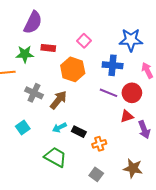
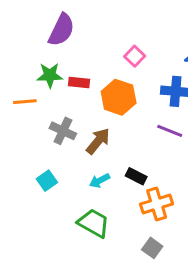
red rectangle: (48, 48) -> (79, 83), moved
black rectangle: (79, 132) -> (136, 176), moved
orange cross: (99, 144) -> (157, 204), size x1.5

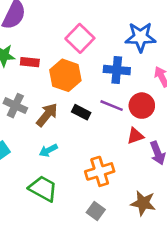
pink square: (135, 56) -> (80, 38), size x1.5
black rectangle: (136, 176) -> (81, 112), moved

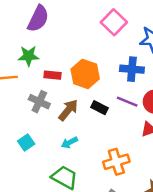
pink square: (80, 38) -> (114, 22), moved
red rectangle: (30, 62) -> (53, 75), moved

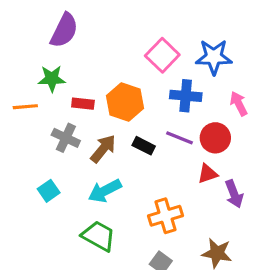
pink square: (114, 22) -> (162, 55), moved
cyan arrow: (69, 143) -> (105, 191), size x1.5

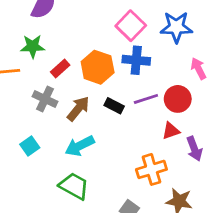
blue cross: (186, 96) -> (136, 60), moved
red rectangle: (83, 104) -> (60, 69), turned -48
purple line: (179, 138) -> (146, 99), turned -40
orange cross: (165, 216) -> (151, 169), moved

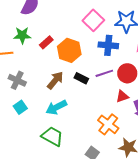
blue cross: (136, 60) -> (108, 45), moved
red rectangle: (60, 69) -> (46, 42), moved
gray cross: (45, 99) -> (17, 80), moved
orange cross: (151, 169) -> (108, 124), turned -35

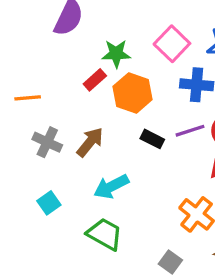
green star: (22, 35) -> (116, 54), moved
brown arrow: (55, 80) -> (90, 142), moved
cyan square: (20, 107) -> (49, 203), moved

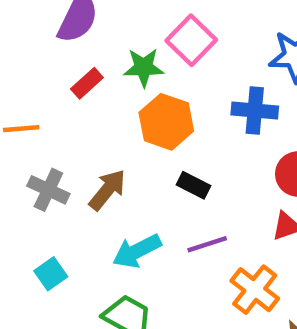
pink square: (172, 44) -> (191, 40), moved
red rectangle: (95, 80) -> (87, 83), moved
purple line: (190, 131) -> (207, 244), moved

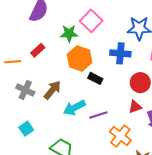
red rectangle: (87, 83) -> (38, 50), moved
black rectangle: (194, 185) -> (95, 78), moved
cyan arrow: (137, 251) -> (74, 108), moved

